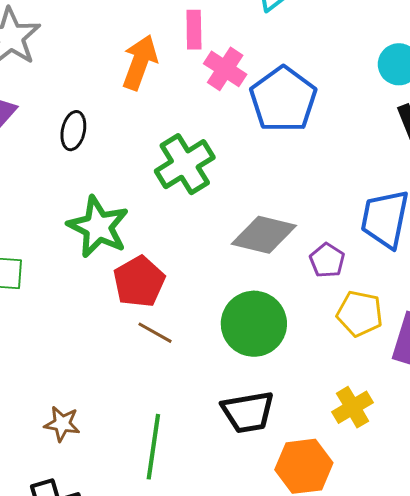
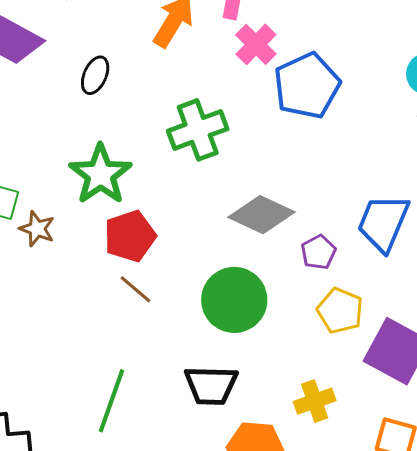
brown star: (62, 424) -> (37, 229), moved

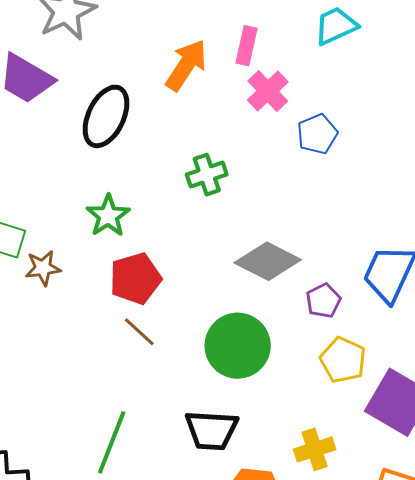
black ellipse: (95, 75) -> (106, 116), size x1.6
blue pentagon: (307, 86) -> (317, 134), size x0.6
green cross: (198, 130) -> (207, 175), size x0.7
green star: (100, 174) -> (108, 216), size x0.7
brown star: (37, 229) -> (43, 268), turned -30

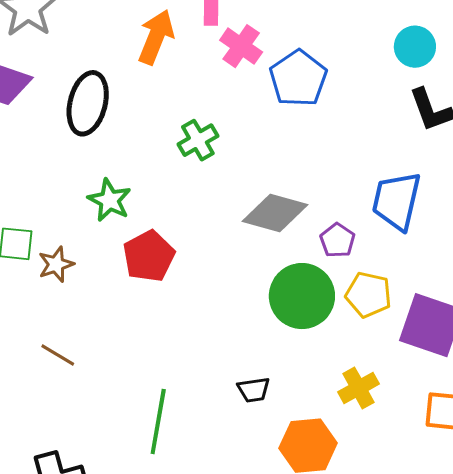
blue pentagon: (317, 134) -> (298, 78), size x1.4
brown line: (139, 332) -> (58, 355), moved
green circle: (238, 346) -> (302, 296), moved
black trapezoid: (212, 430) -> (254, 390), size x0.6

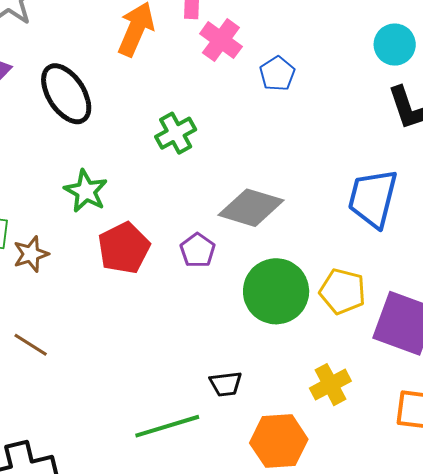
blue pentagon: (298, 78) -> (277, 74), size x0.6
black ellipse: (88, 103) -> (66, 94), turned -48
purple pentagon: (337, 240) -> (198, 250), moved
green line: (158, 422) -> (167, 426), moved, turned 62

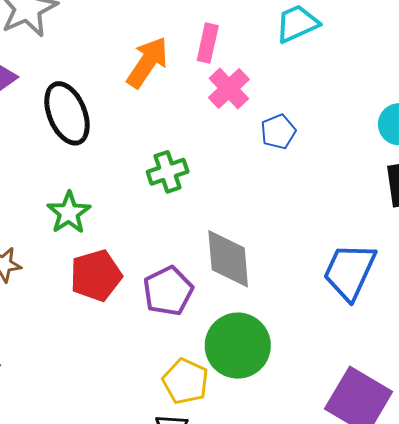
gray diamond: (251, 208) -> (228, 259), turned 58
purple pentagon: (198, 250) -> (168, 291), size x1.4
yellow pentagon: (343, 291) -> (185, 381), moved

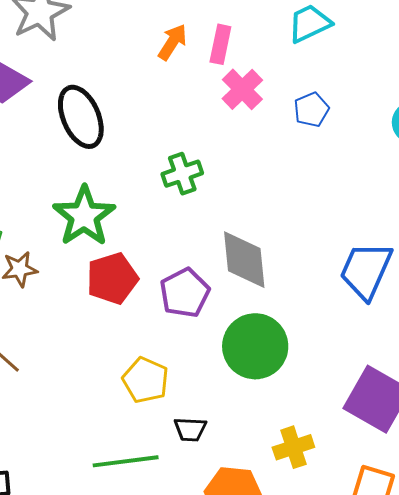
orange arrow: (147, 62) -> (172, 42), moved, size x0.7
blue pentagon: (278, 132) -> (311, 110), moved
green star: (69, 213) -> (84, 216), size x1.4
yellow pentagon: (185, 381) -> (145, 380), moved

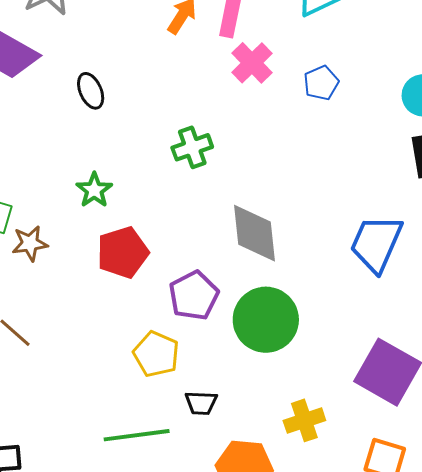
black ellipse: (81, 117) -> (91, 91), size x0.6
green star: (84, 216) -> (94, 190), size x0.6
purple pentagon: (185, 293) -> (194, 296), moved

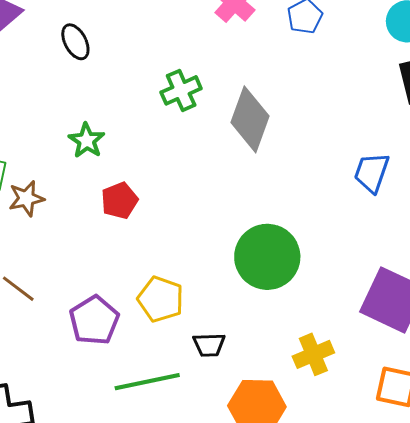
gray diamond: (255, 233) -> (250, 119), moved, turned 30
blue trapezoid: (376, 243) -> (372, 173), size x0.7
red pentagon: (123, 252) -> (119, 200), size x0.7
purple pentagon: (194, 296) -> (94, 320), moved

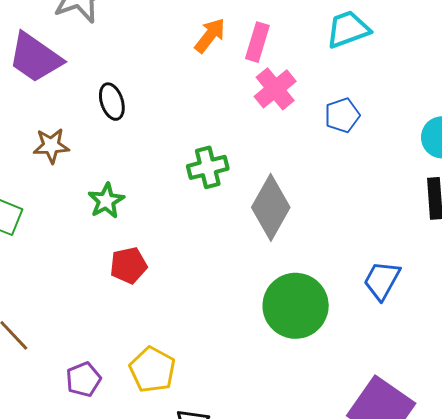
brown star: (26, 198) -> (51, 146), moved
green circle: (267, 257) -> (296, 306), moved
purple pentagon: (94, 320) -> (83, 379), size x0.7

